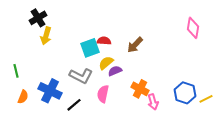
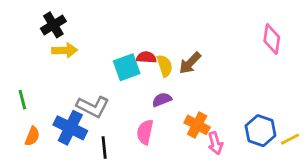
yellow arrow: (46, 36) -> (65, 50), turned -108
yellow semicircle: (106, 63) -> (165, 66), moved, turned 112
gray L-shape: (81, 76) -> (93, 107), moved
black line: (74, 105) -> (104, 148), turned -56

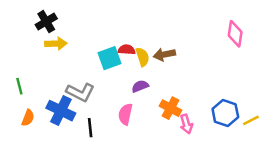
brown arrow: (190, 63) -> (164, 54), turned 35

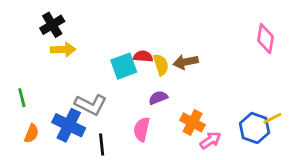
yellow line: (251, 120) -> (272, 118), moved
pink arrow: (186, 124) -> (210, 140), turned -108

